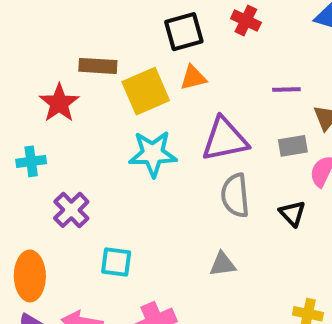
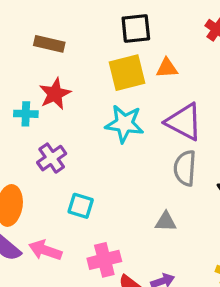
black square: (184, 32) -> (136, 28), moved
brown rectangle: (98, 66) -> (49, 44), moved
red star: (59, 103) -> (55, 94), moved
purple triangle: (225, 139) -> (184, 122), turned 30

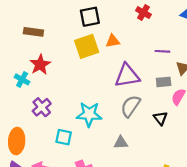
cyan cross: (26, 114) -> (22, 79), turned 32
purple triangle: (184, 122) -> (127, 76), turned -32
cyan star: (124, 124) -> (89, 114), moved
gray semicircle: (185, 168) -> (130, 106), turned 35

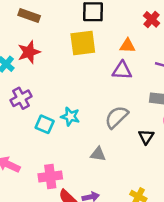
orange triangle: (113, 41) -> (128, 46), moved
purple triangle: (127, 76) -> (122, 70), moved, size x0.7
cyan star: (89, 114) -> (70, 116), size x0.7
cyan square: (64, 137) -> (45, 124), moved

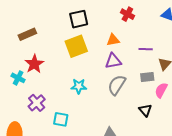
brown rectangle: (29, 16) -> (27, 34), turned -30
cyan star: (70, 116) -> (79, 86), moved
gray semicircle: (117, 117) -> (117, 85), moved

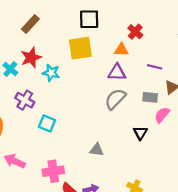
red cross: (127, 14) -> (135, 32), moved
brown rectangle: (27, 34) -> (30, 24), turned -36
cyan star: (79, 86) -> (51, 73), moved
purple cross: (37, 103) -> (25, 100), turned -30

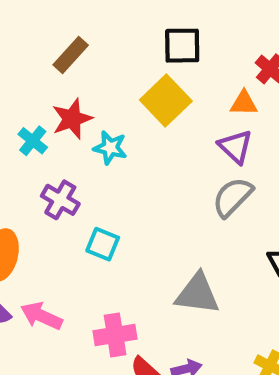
yellow square: (80, 48) -> (166, 101), turned -35
purple triangle: (117, 72) -> (236, 147), turned 42
gray triangle: (97, 150) -> (197, 294), size x1.6

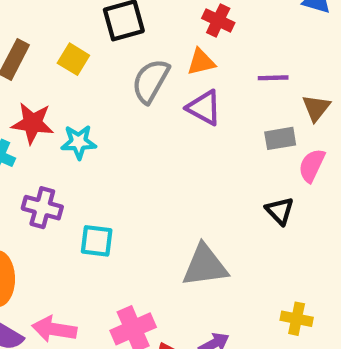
yellow square: (166, 101) -> (73, 59), moved, size x0.6
red star: (72, 119) -> (33, 123), turned -30
gray semicircle: (232, 197) -> (151, 81), moved

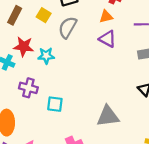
gray semicircle: (151, 81) -> (68, 27), moved

